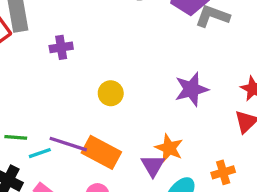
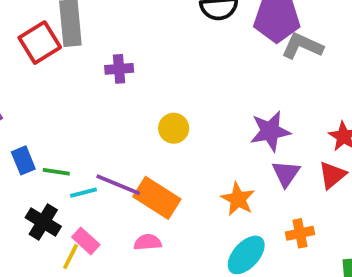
purple triangle: (153, 166) -> (286, 174), moved

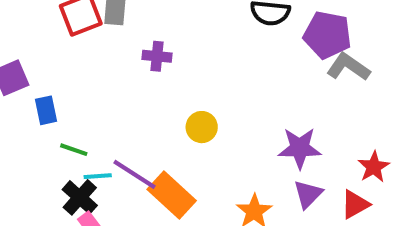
blue rectangle: (23, 160) -> (46, 110), moved
black cross: (43, 222) -> (80, 197), moved

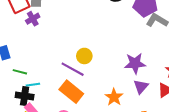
purple cross: (157, 56) -> (33, 19), moved, turned -32
purple line: (135, 174) -> (73, 69), moved
black cross: (80, 197) -> (25, 96), turned -30

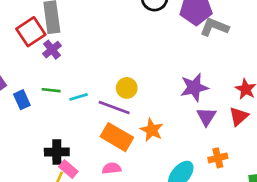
green line: (20, 72) -> (51, 90), moved
cyan line: (33, 85) -> (79, 97), moved
orange star: (114, 97) -> (152, 130), moved

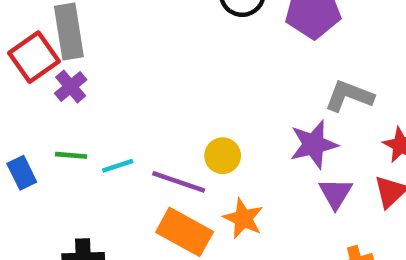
gray L-shape: (214, 27) -> (349, 96), moved
yellow circle: (127, 88) -> (223, 156), moved

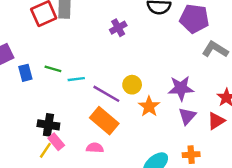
purple cross: (71, 87) -> (118, 28), moved
gray L-shape: (349, 96) -> (215, 49), moved
orange star: (243, 218) -> (149, 106), moved

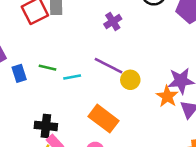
purple line: (106, 94) -> (108, 66), moved
orange star: (149, 106) -> (167, 96), moved

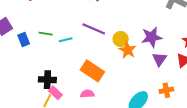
yellow circle: (130, 80) -> (121, 39), moved
orange star: (167, 96) -> (128, 50), moved

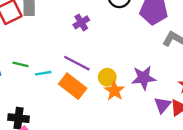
purple triangle: (159, 59) -> (162, 105), moved
orange rectangle: (92, 71) -> (73, 86), moved

